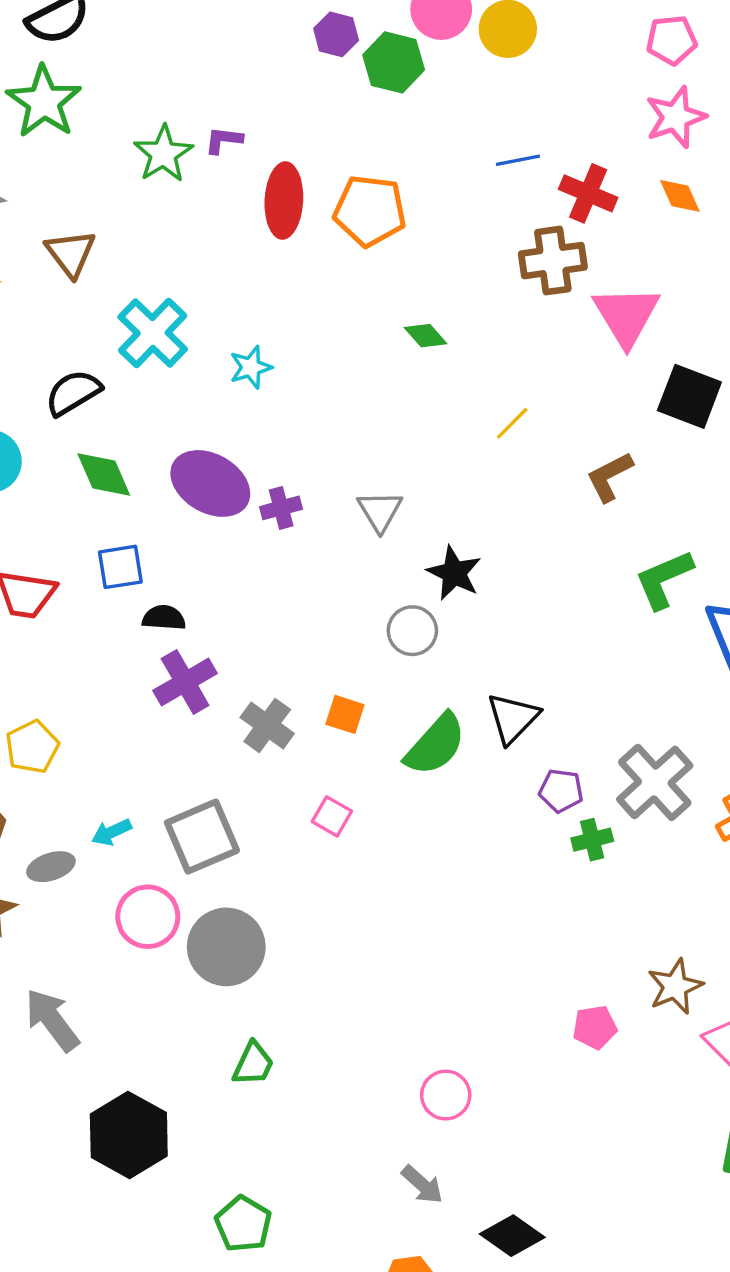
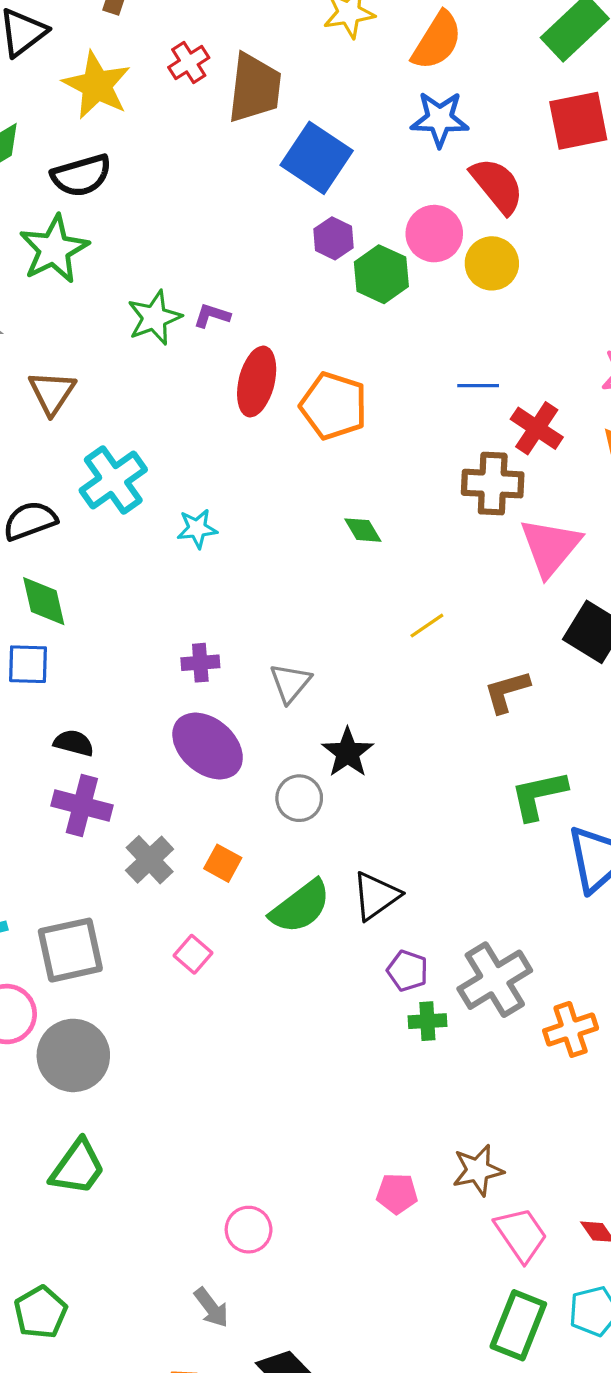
purple ellipse: (210, 483) -> (208, 746), moved
blue square: (120, 567) -> (28, 664), moved
purple cross: (185, 682) -> (82, 805), turned 34
green trapezoid: (253, 1064) -> (78, 1167), size x1.4

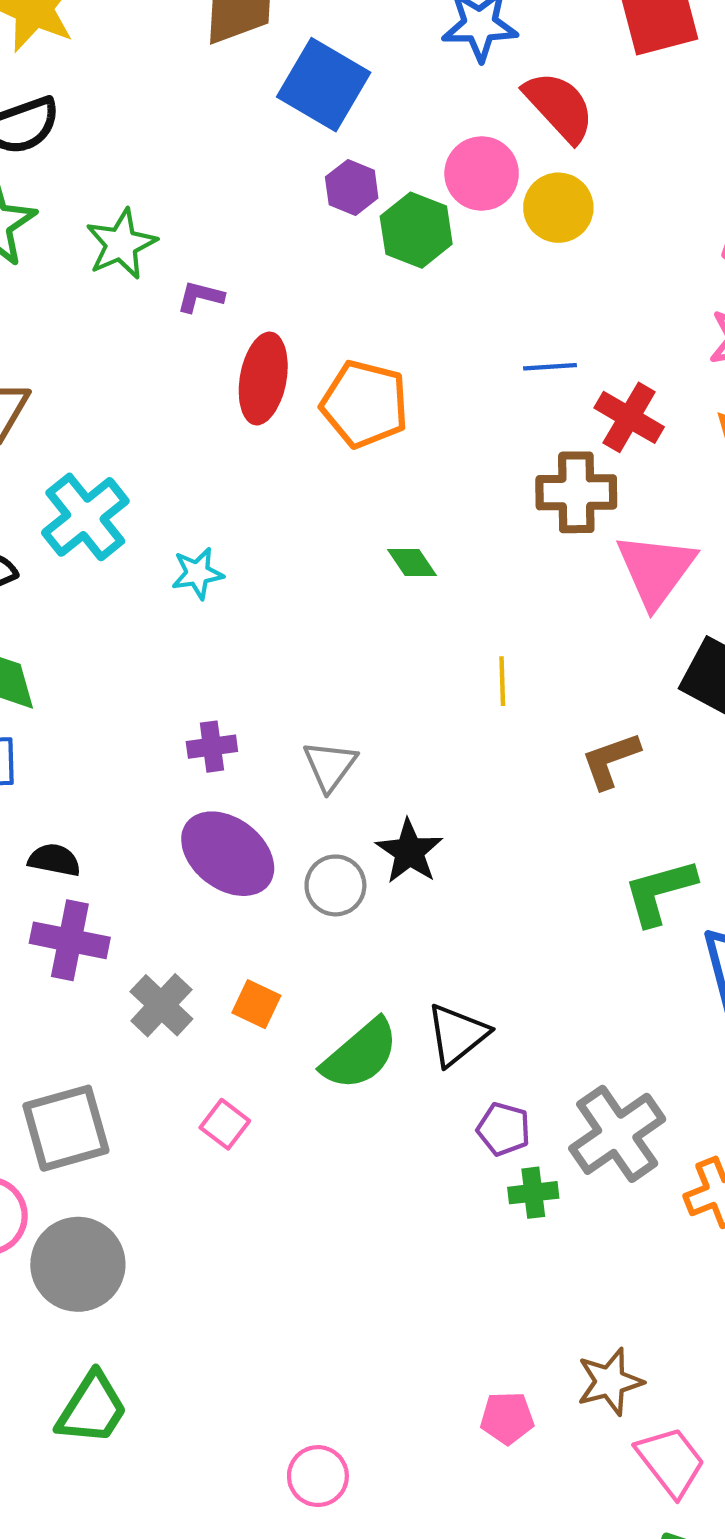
green star: (154, 318) -> (121, 244), moved
yellow line: (427, 626) -> (502, 681), turned -54
gray circle: (299, 798) -> (335, 885), moved

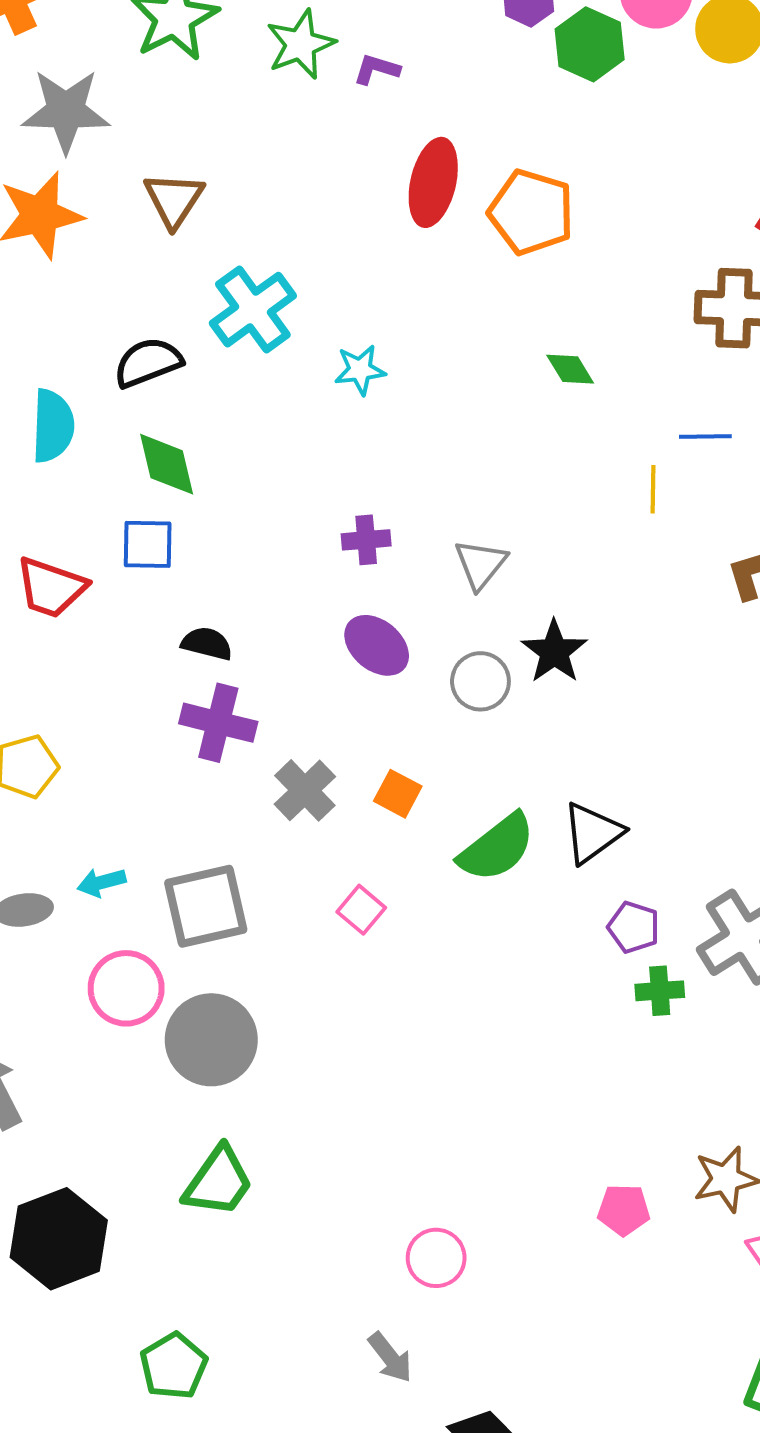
purple L-shape: (200, 297) -> (377, 69), moved
blue line: (550, 367) -> (705, 437), moved
purple ellipse: (228, 854) -> (377, 645), size x0.7

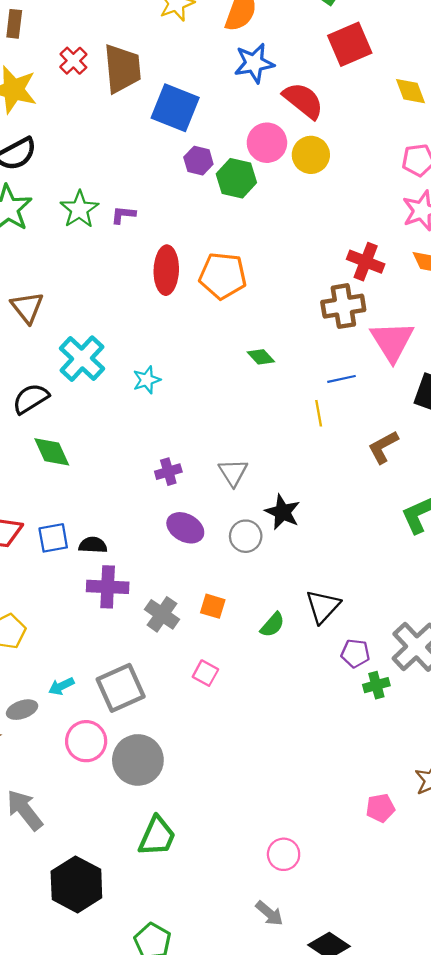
blue square: (148, 544) -> (53, 538), moved
green semicircle: (497, 848) -> (272, 625), size x0.6

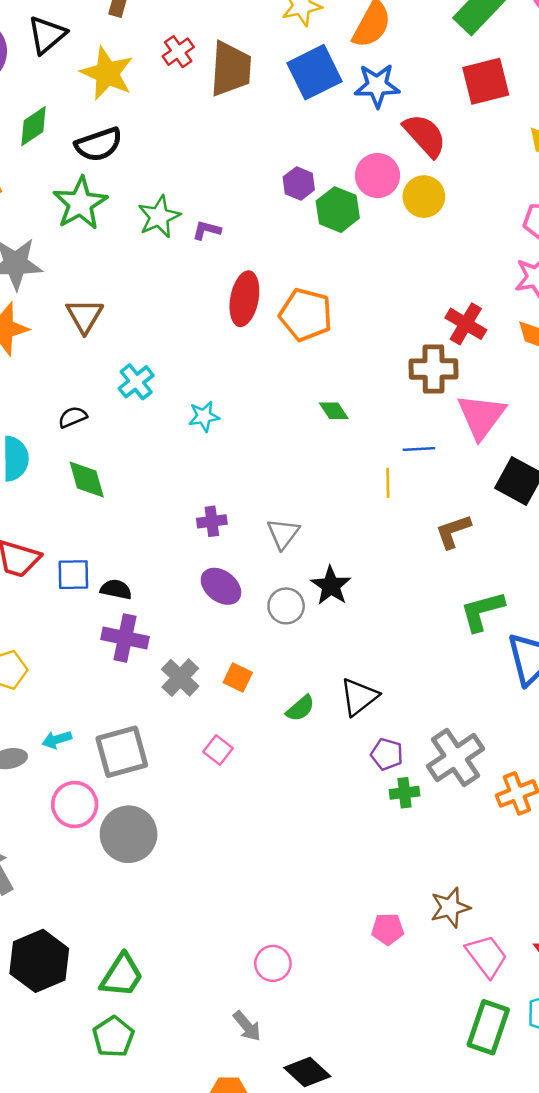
blue square: (175, 108) -> (314, 72), moved, turned 33
cyan cross: (82, 359) -> (136, 382), size x0.7
black semicircle: (31, 399) -> (73, 417), size x0.7
green trapezoid: (157, 836) -> (122, 975), moved

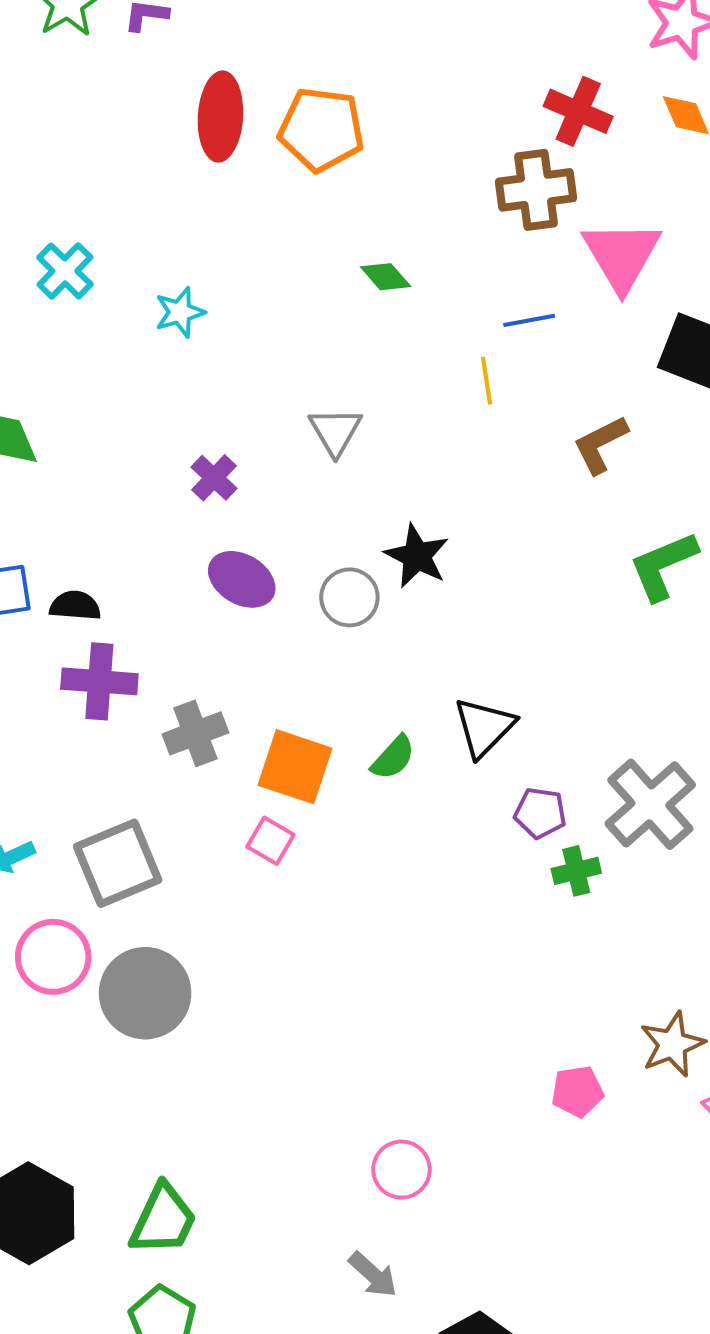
purple cross: (212, 521) -> (214, 478), turned -32
gray triangle: (283, 533) -> (335, 431), moved
orange square: (238, 677) -> (295, 767), moved, size x1.6
gray cross: (180, 678) -> (195, 733), turned 33

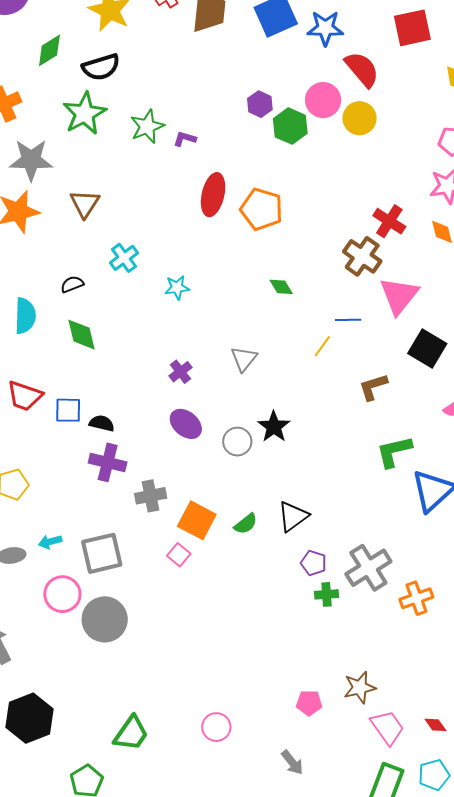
brown cross: (536, 190) -> (362, 256), turned 33
yellow line: (487, 381) -> (322, 346), turned 35
green trapezoid: (163, 1220) -> (131, 733), moved
gray arrow: (373, 1275) -> (292, 762), moved

